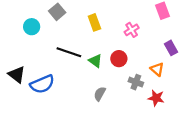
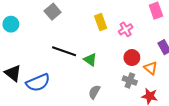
yellow rectangle: (94, 22) -> (101, 22), moved
cyan circle: (32, 27) -> (11, 24), moved
red circle: (119, 59) -> (132, 58), moved

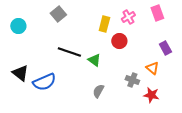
yellow rectangle: (101, 22) -> (104, 24), turned 35
pink cross: (126, 29) -> (128, 17), moved
red circle: (132, 58) -> (119, 41), moved

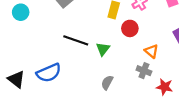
green triangle: (94, 60) -> (103, 49), turned 32
orange triangle: (152, 68) -> (152, 51), moved
black triangle: (20, 73) -> (16, 79), moved

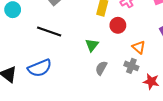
black line: (76, 40) -> (49, 32), moved
gray semicircle: (107, 83) -> (101, 68), moved

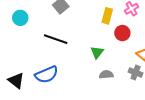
gray semicircle: (101, 68) -> (106, 75), turned 56

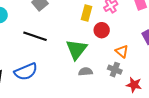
green triangle: (97, 52) -> (76, 49), size x1.6

